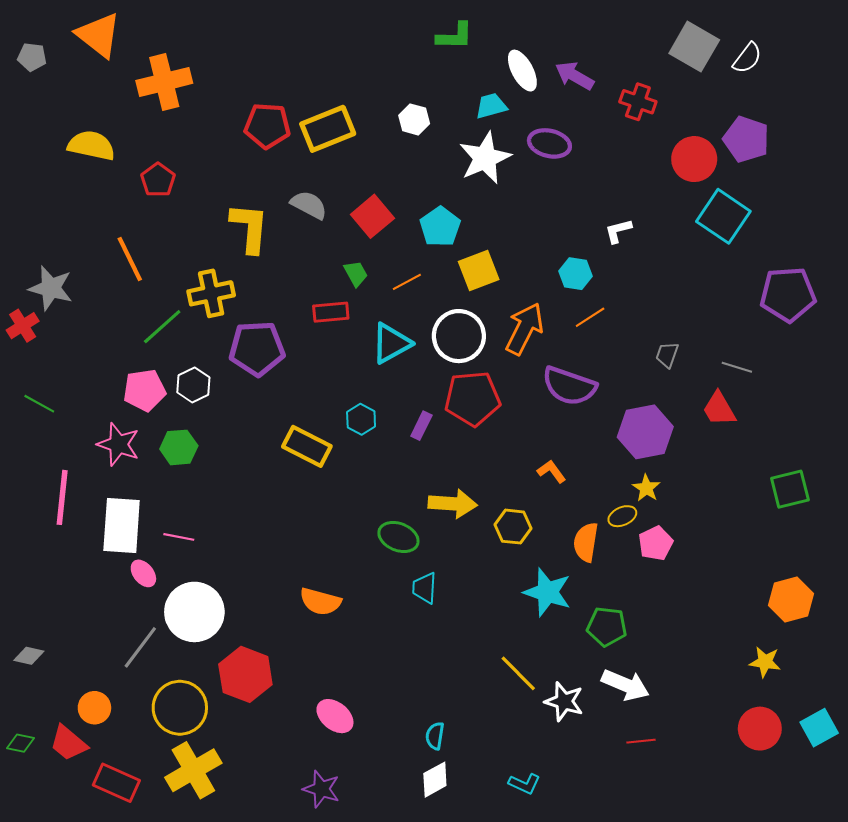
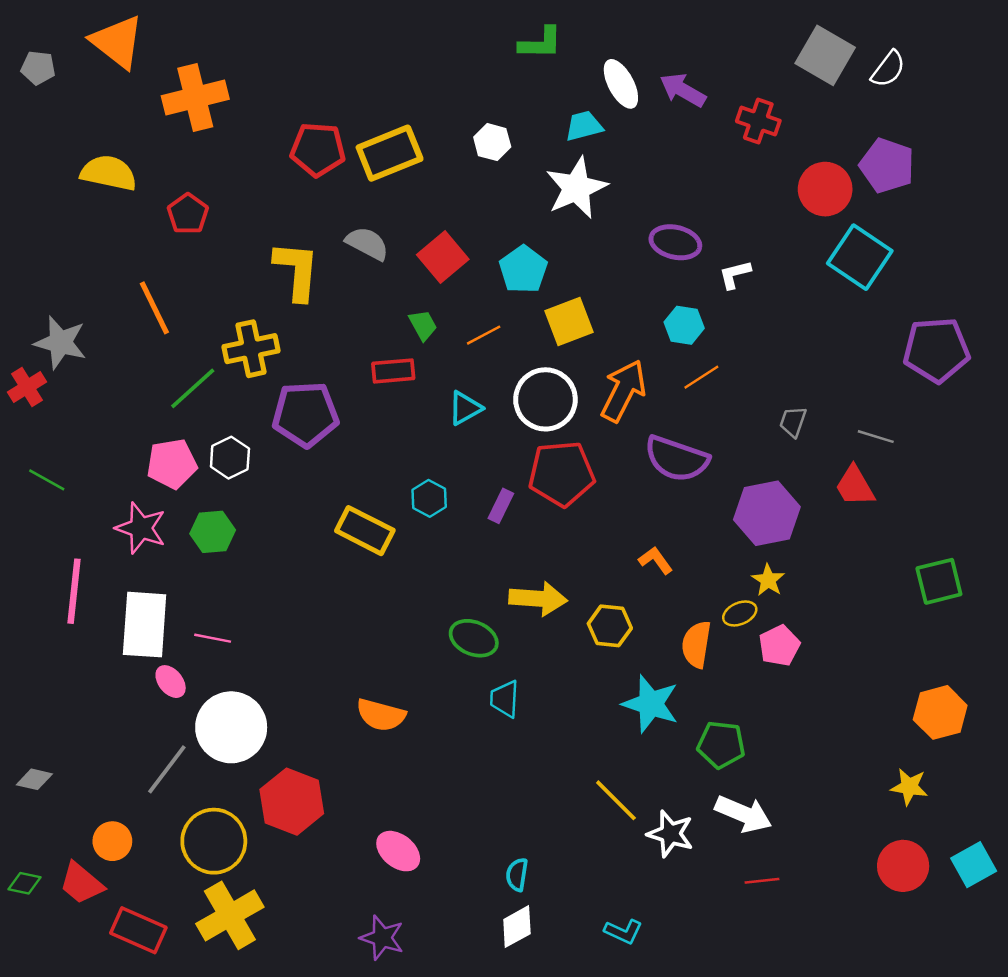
purple ellipse: (549, 143) -> (675, 242), moved
cyan triangle: (391, 343) -> (465, 408), size x0.7

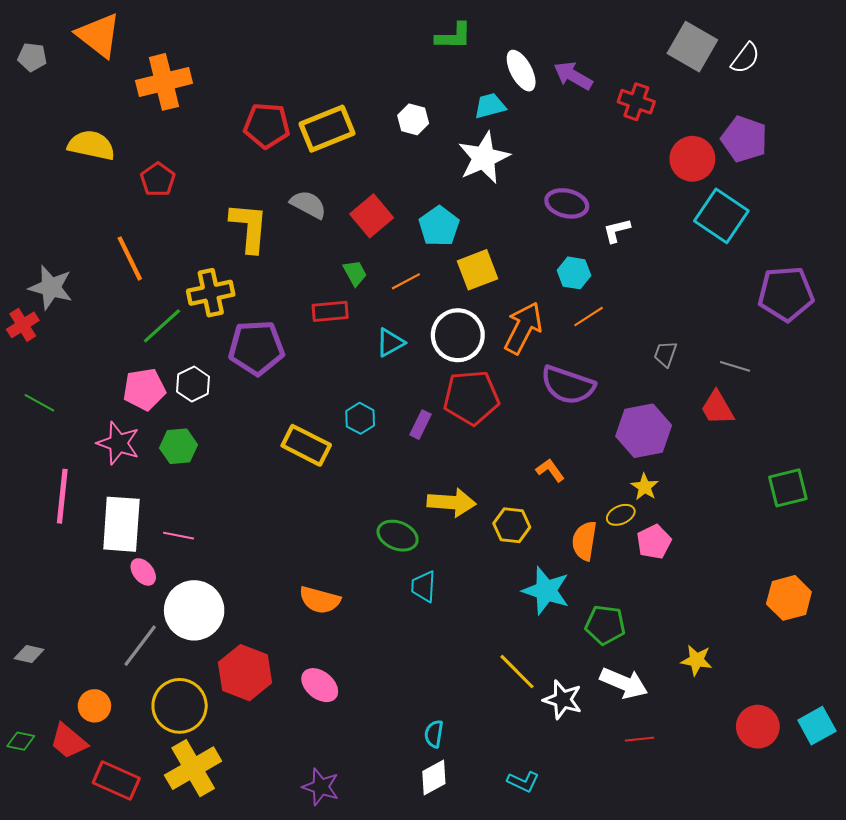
yellow star: (909, 787) -> (697, 660), moved
pink ellipse: (398, 851) -> (320, 685), moved

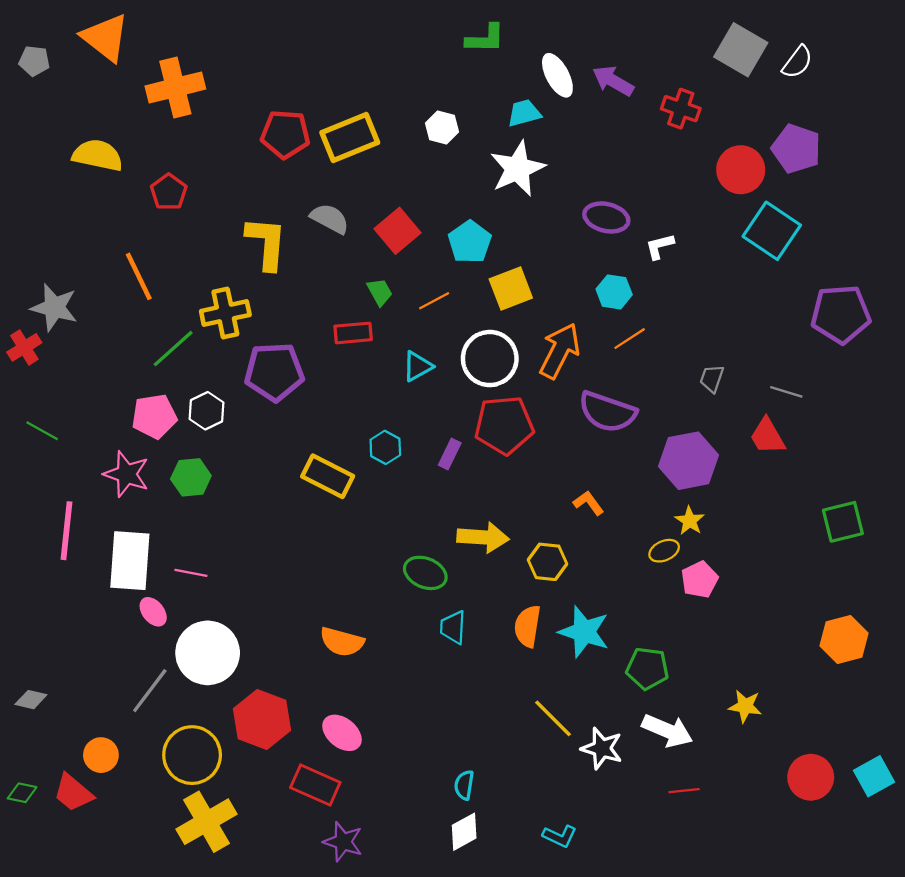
orange semicircle: (584, 541) -> (527, 626), moved
red rectangle: (116, 781) -> (315, 785), moved

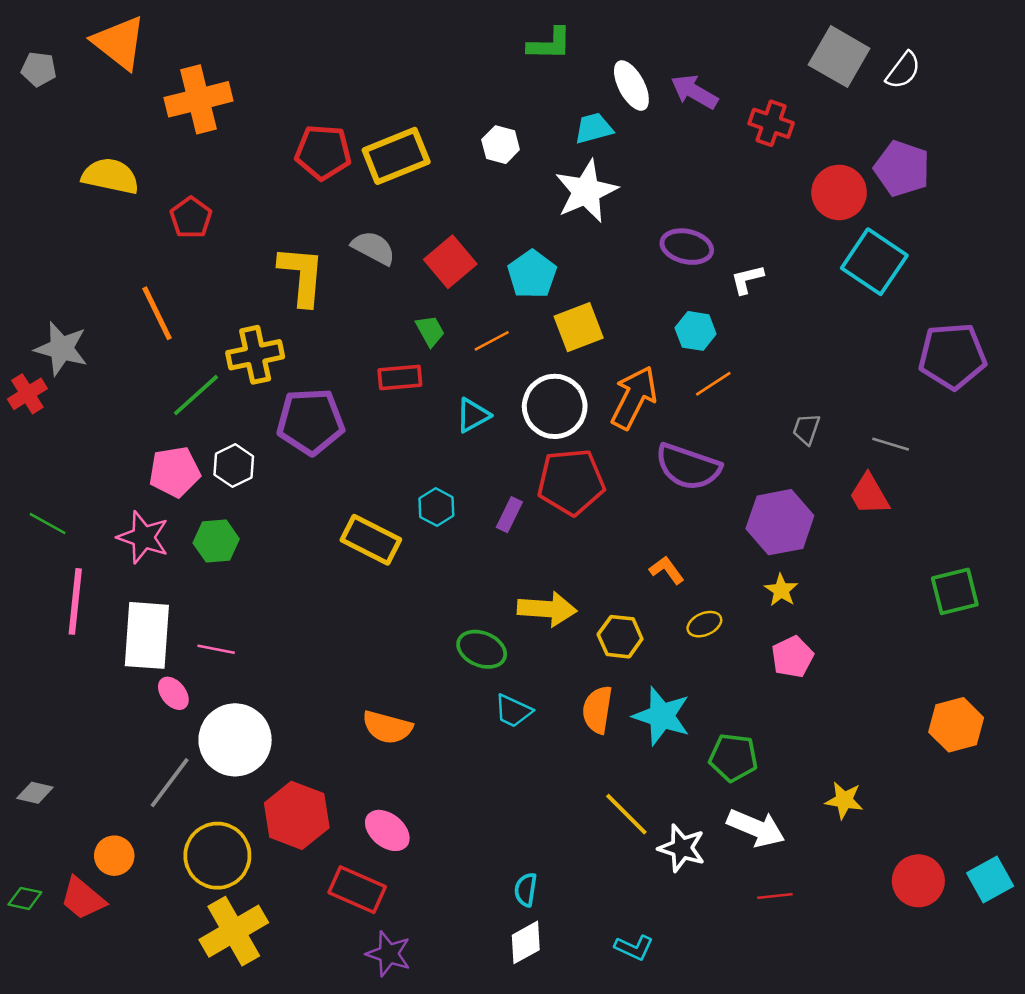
green line: (42, 431) -> (48, 523), moved
yellow ellipse: (664, 551) -> (704, 624), moved
cyan trapezoid: (453, 627) -> (513, 711), turned -68

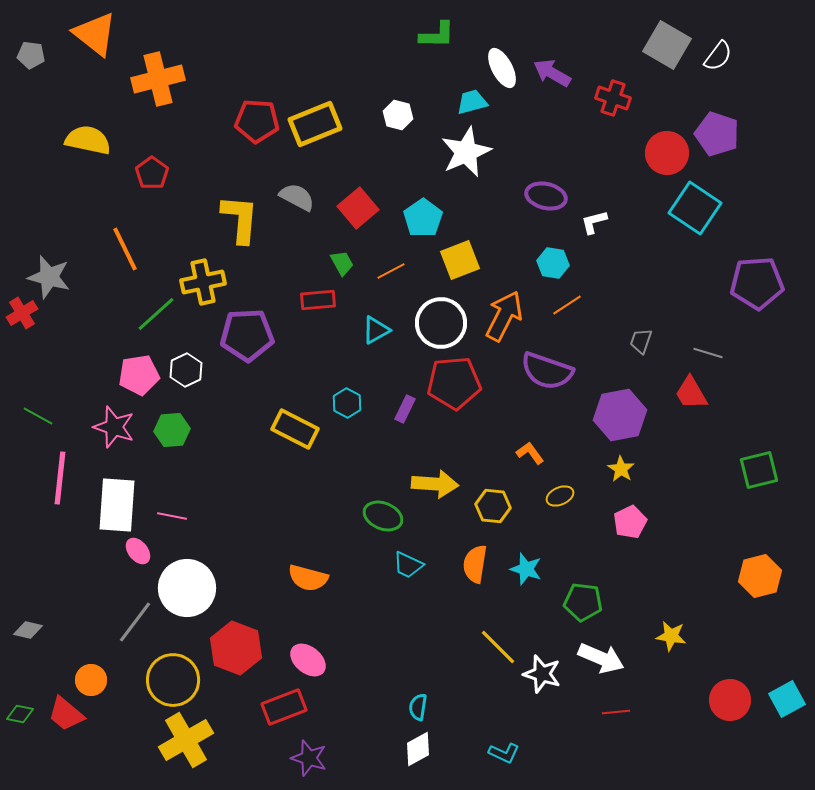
cyan star: (662, 716) -> (526, 569), size x0.7
red rectangle: (357, 890) -> (284, 707), turned -45

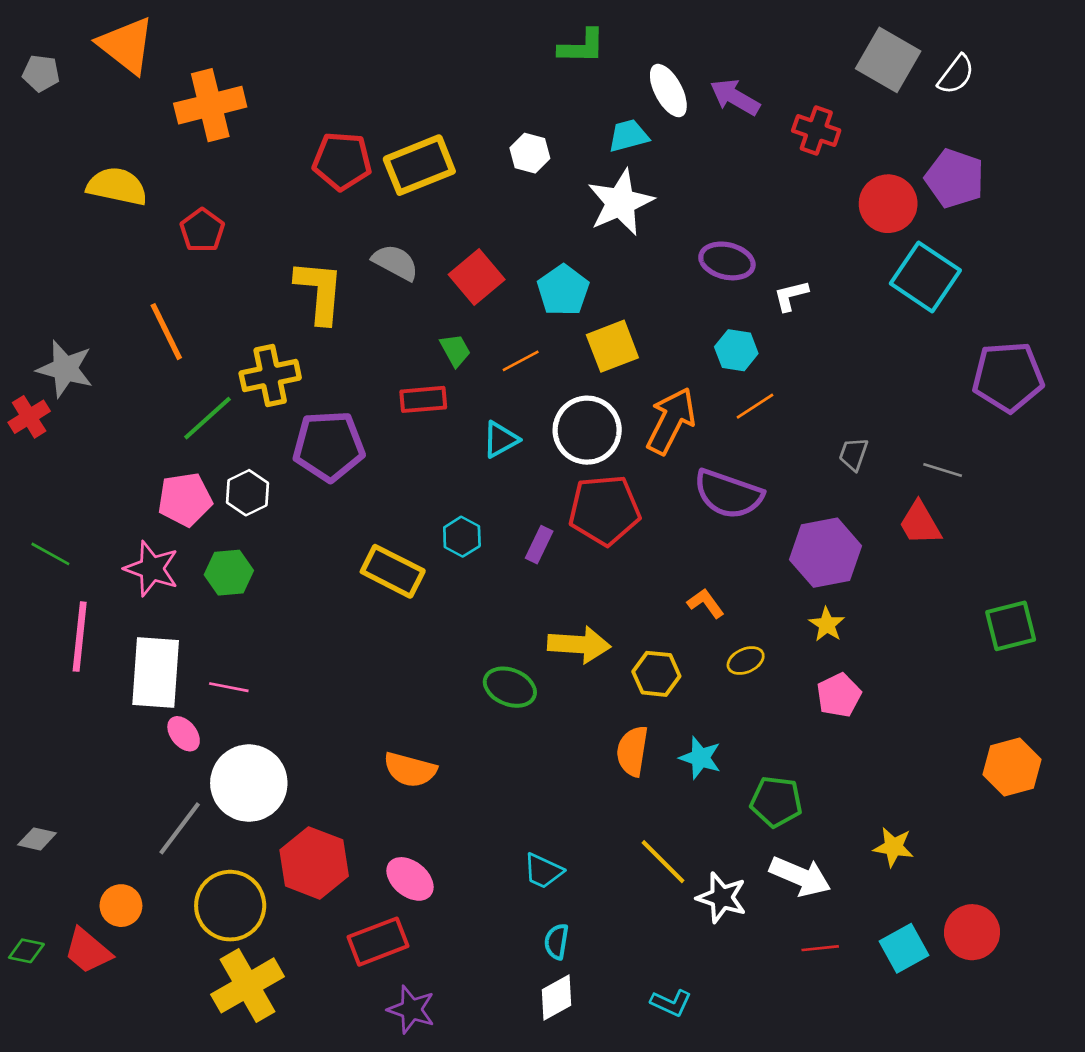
cyan trapezoid: (408, 565) -> (543, 871), moved
cyan square: (787, 699) -> (904, 948), moved

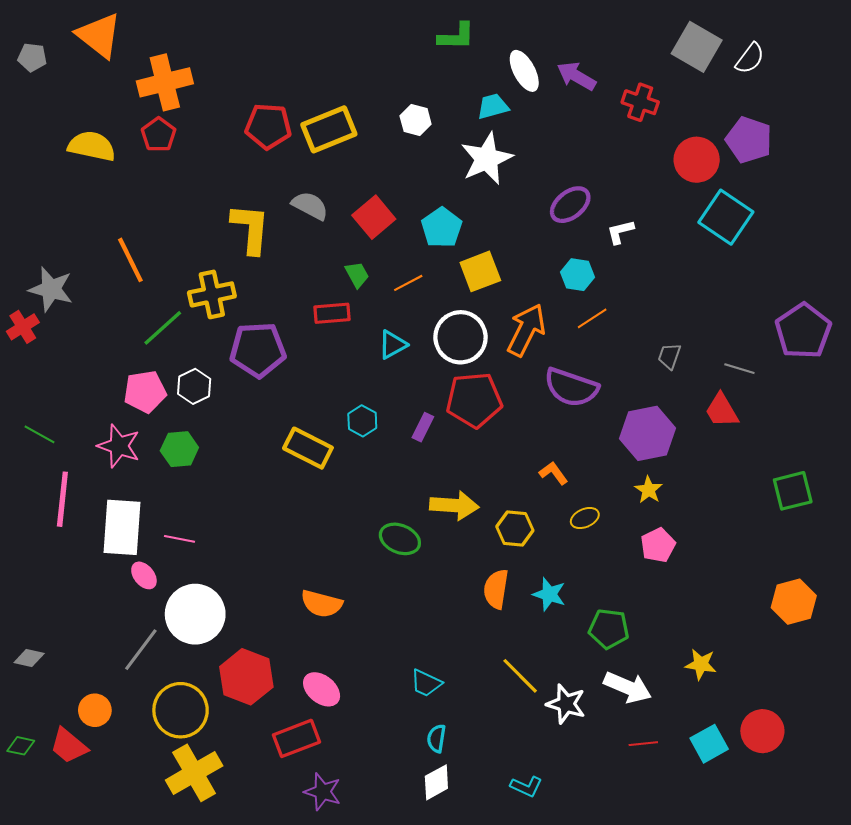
red pentagon: (202, 230) -> (159, 135), moved
purple ellipse: (727, 261) -> (570, 205), turned -51
purple pentagon: (1008, 377) -> (803, 331), moved, turned -30

